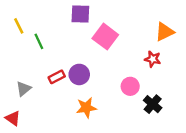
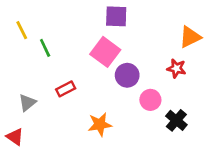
purple square: (80, 14) -> (116, 16), moved
pink square: (105, 37) -> (105, 52), moved
purple circle: (79, 74) -> (127, 75), moved

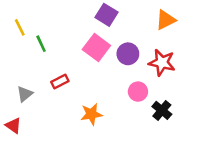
purple square: (116, 16) -> (107, 15), turned 30
orange triangle: (190, 37) -> (166, 20), moved
red star: (176, 68) -> (162, 63), size x1.5
purple circle: (127, 75) -> (128, 54), moved

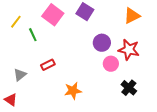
yellow line: (20, 27) -> (16, 22), turned 64
pink square: (96, 48) -> (53, 15), moved
pink circle: (138, 92) -> (111, 64), moved

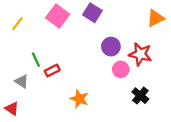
orange triangle: (132, 16) -> (156, 18), moved
green line: (33, 35) -> (36, 60), moved
gray triangle: (20, 75) -> (22, 81), turned -48
orange star: (73, 91) -> (79, 99), turned 30

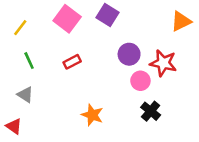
green line: (36, 60) -> (29, 61), moved
red rectangle: (52, 70) -> (72, 62), moved
black cross: (140, 96) -> (151, 111), moved

